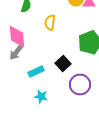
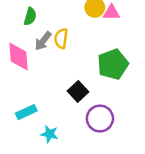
gray arrow: (16, 52) -> (43, 41), moved
cyan rectangle: (36, 72) -> (26, 112), moved

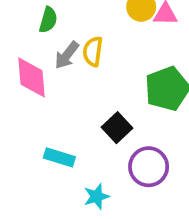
cyan rectangle: (26, 112) -> (59, 157), moved, turned 42
cyan star: (50, 134) -> (97, 196), moved, turned -30

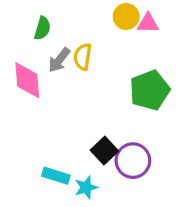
black square: (117, 128) -> (104, 151), moved
cyan rectangle: (59, 157) -> (56, 176), moved

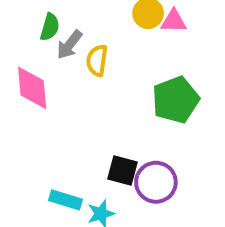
gray arrow: (59, 60) -> (69, 45), moved
black square: (104, 151) -> (123, 170), turned -32

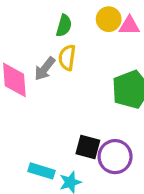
green semicircle: (50, 27) -> (64, 26), moved
gray arrow: (69, 45) -> (45, 69), moved

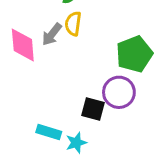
purple circle: (115, 157) -> (119, 92), moved

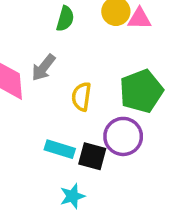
yellow semicircle: (73, 24) -> (81, 97), moved
cyan rectangle: (49, 132) -> (60, 149), moved

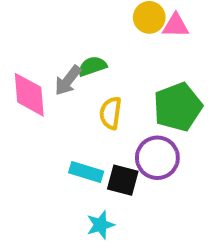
green semicircle: (65, 19) -> (92, 66), moved, turned -125

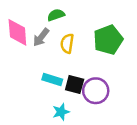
gray arrow: (68, 80) -> (41, 37), moved
purple circle: (157, 158) -> (96, 91), moved

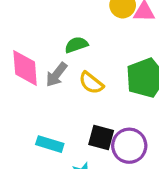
yellow semicircle: (67, 44) -> (91, 83), turned -60
cyan rectangle: (52, 80) -> (50, 144), moved

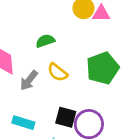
gray arrow: (56, 75) -> (29, 80), moved

